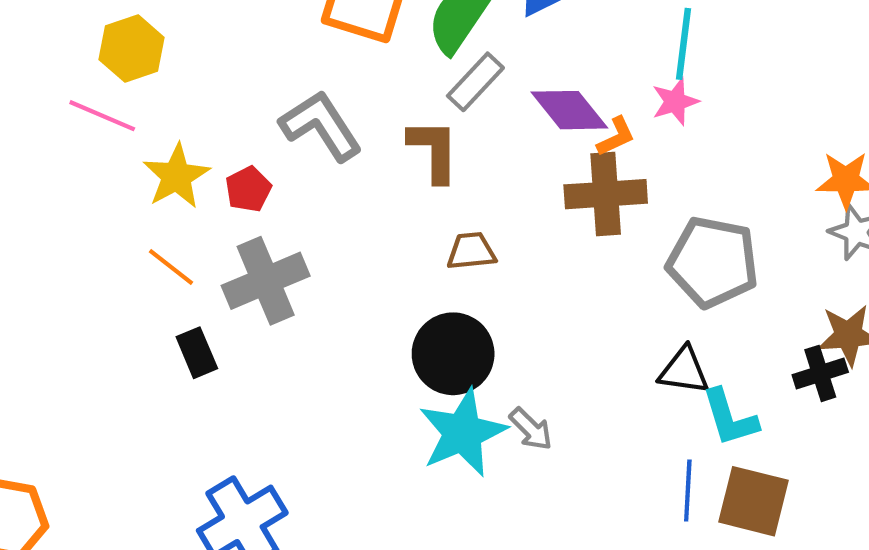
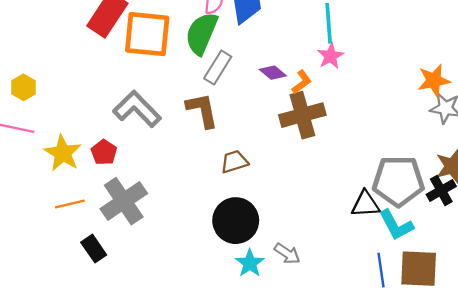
yellow hexagon: (132, 49) -> (24, 87), size x0.7
purple diamond: (569, 110) -> (273, 73), size x0.6
gray pentagon: (713, 262) -> (398, 181), moved
orange line: (171, 267) -> (70, 204), turned -40
cyan star: (463, 433) -> (250, 263), size x0.6

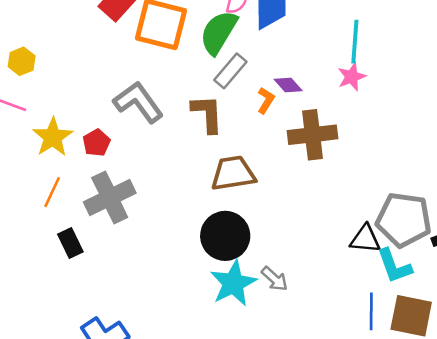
orange L-shape: (302, 82) -> (266, 100), moved, turned -30
brown trapezoid: (234, 162) -> (233, 173), size x1.5
orange line: (70, 204) -> (52, 192), turned -60
cyan star: (250, 263) -> (233, 283), size x1.5

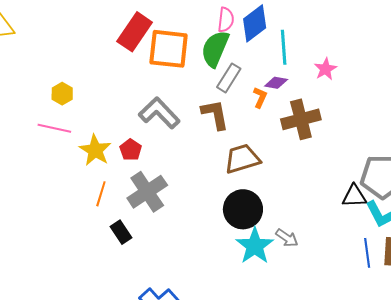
cyan line: (355, 42) -> (284, 47), moved
purple diamond: (288, 85) -> (276, 83), turned -30

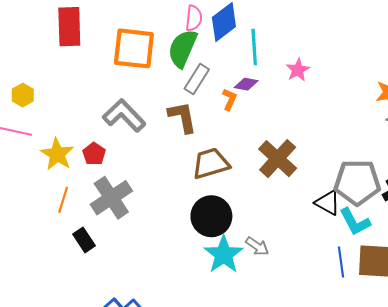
red rectangle: (135, 32) -> (69, 27), moved, turned -36
brown cross: (301, 119) -> (278, 159), moved, turned -33
black triangle: (354, 196) -> (328, 203), turned 32

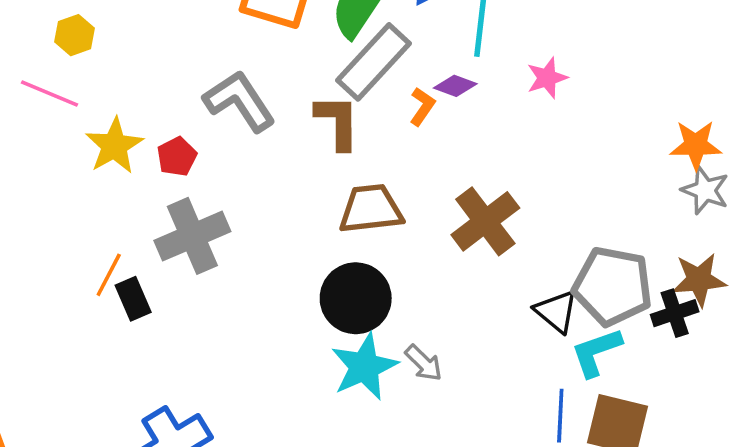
gray rectangle: (197, 79) -> (373, 62), size x1.5
orange line: (63, 200) -> (109, 275), moved
cyan L-shape: (355, 222) -> (596, 352), turned 88

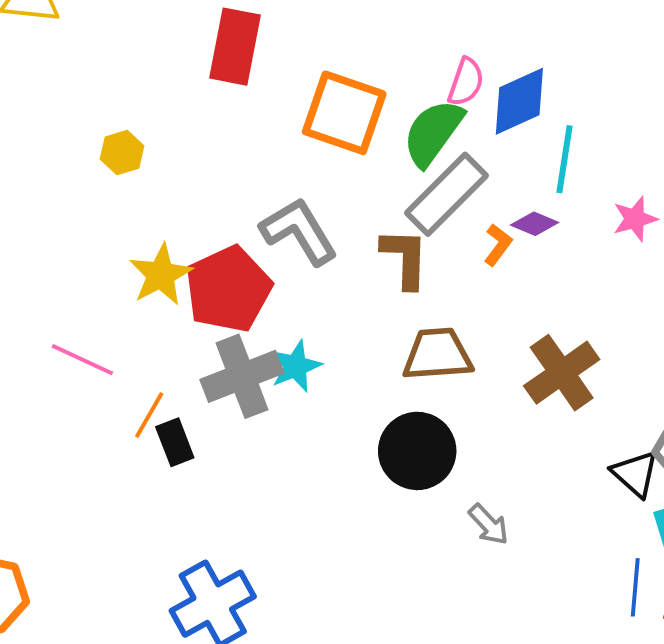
pink line: (49, 94) -> (82, 360), moved
red pentagon: (177, 157) -> (228, 289), size x2.0
cyan star: (364, 367) -> (296, 366), moved, size x0.7

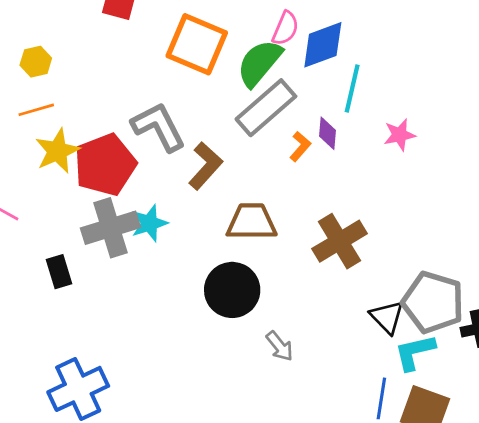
purple diamond: (535, 224) -> (328, 133), turned 68
brown L-shape: (405, 258) -> (205, 166), moved, turned 36
orange line: (149, 415) -> (36, 110), moved, turned 40

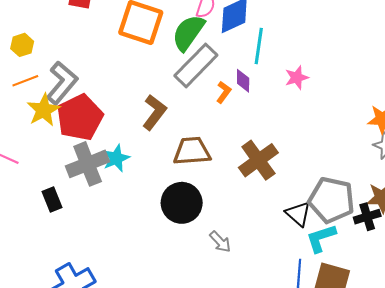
gray L-shape: (158, 127) -> (62, 83), moved, turned 72

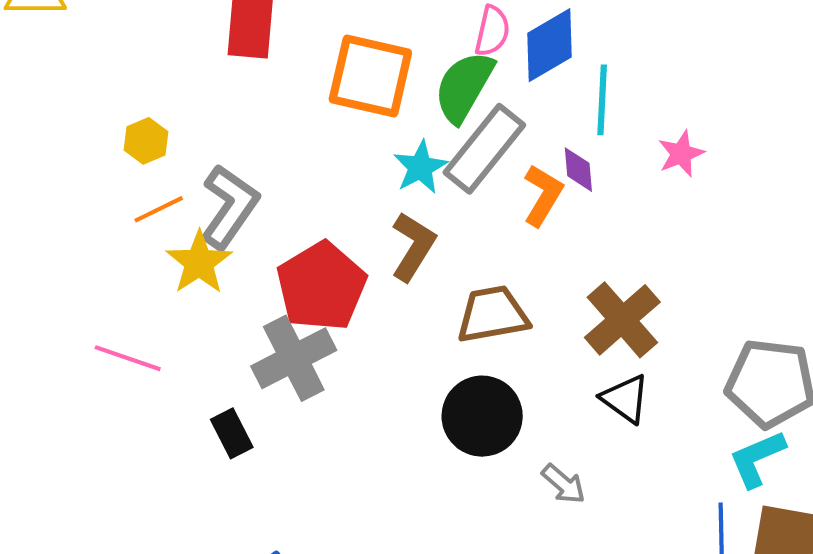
orange L-shape: (224, 92) -> (543, 195), size x1.4
red pentagon: (80, 117) -> (321, 286), moved
cyan star: (116, 158) -> (420, 167), moved
black triangle: (298, 214) -> (625, 399), moved

